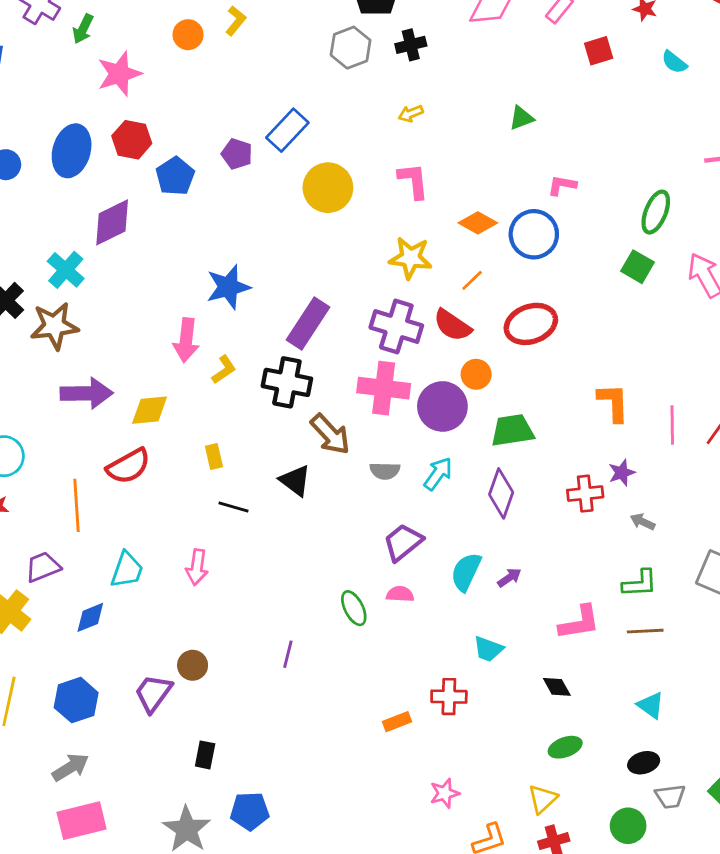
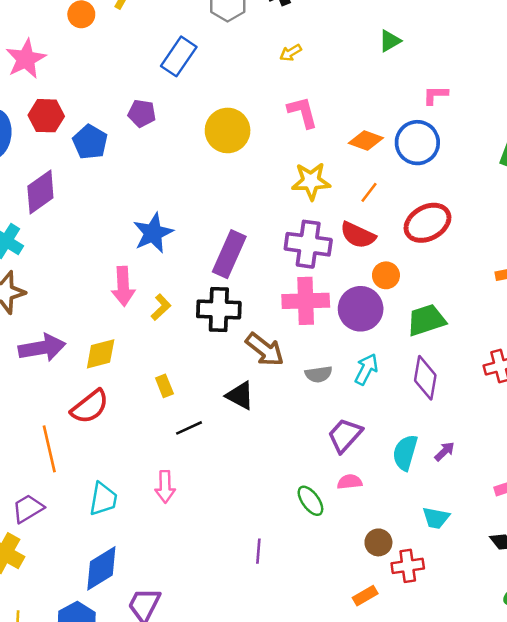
blue rectangle: (287, 130) -> (179, 56), moved
black line: (233, 507) -> (189, 428), turned -32
blue diamond: (90, 617) -> (101, 568), moved, size x1.5
brown circle: (193, 665) -> (378, 542), moved

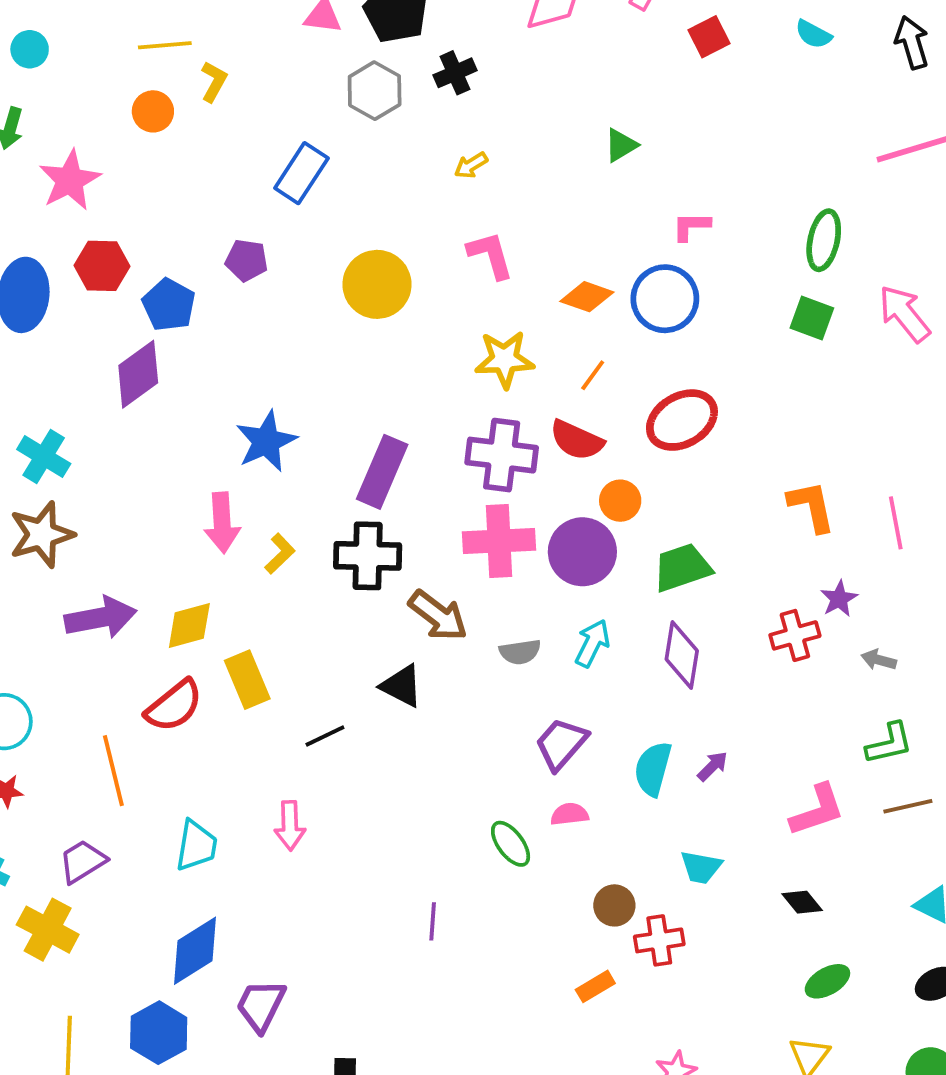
purple diamond: (40, 192) -> (138, 374), moved
yellow rectangle: (164, 386) -> (247, 680), moved, size x1.6

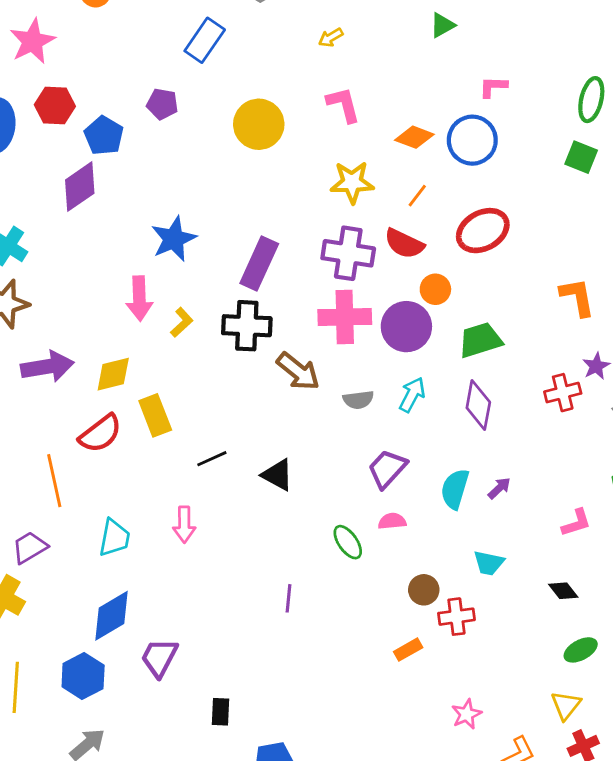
black triangle: (402, 686) -> (277, 475), moved
pink L-shape: (817, 810) -> (576, 523), size x0.7

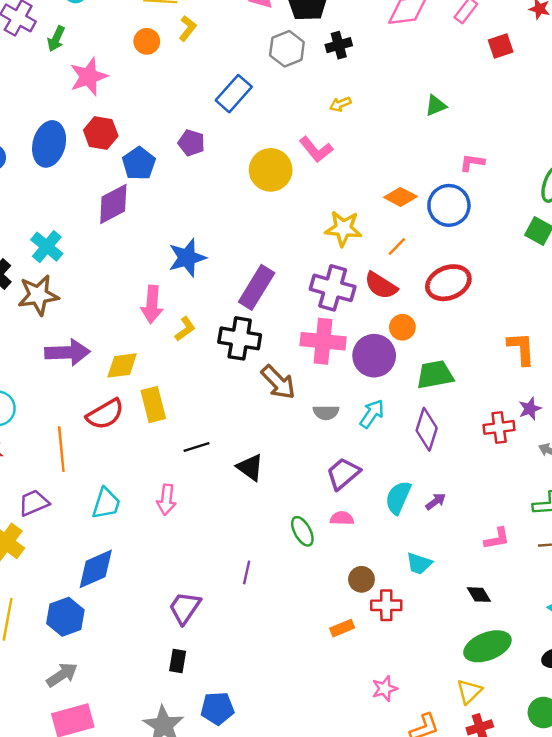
pink L-shape: (343, 105) -> (316, 149), moved, turned 148
green ellipse: (581, 650) -> (487, 646), size x1.6
purple trapezoid: (159, 658) -> (185, 608), moved

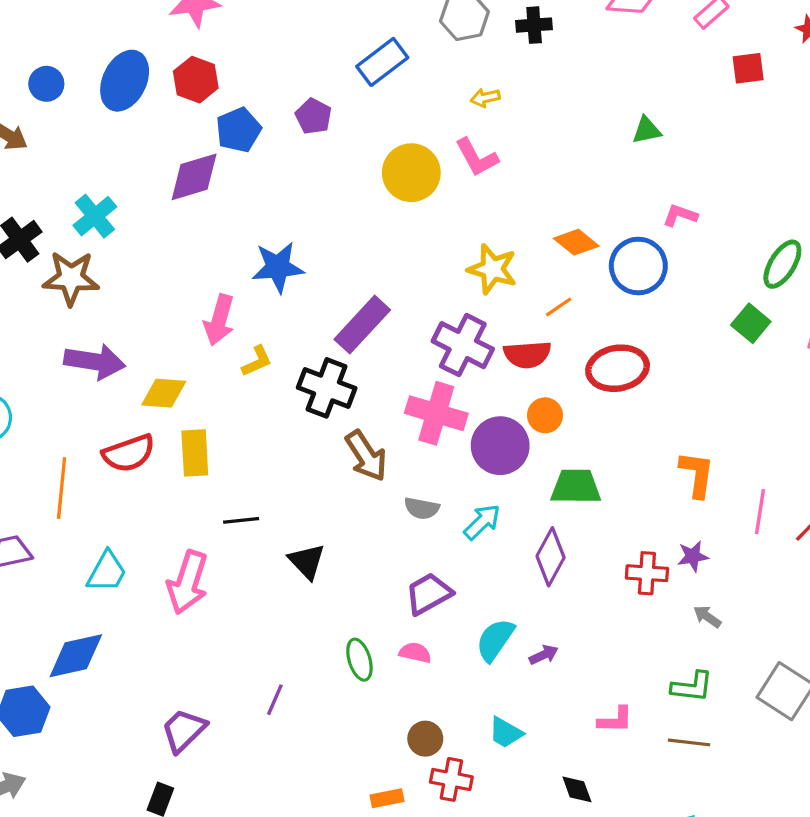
yellow arrow: (340, 104) -> (485, 98), moved
red semicircle: (381, 286) -> (527, 354), turned -48
pink arrow: (166, 500) -> (188, 582), size x1.5

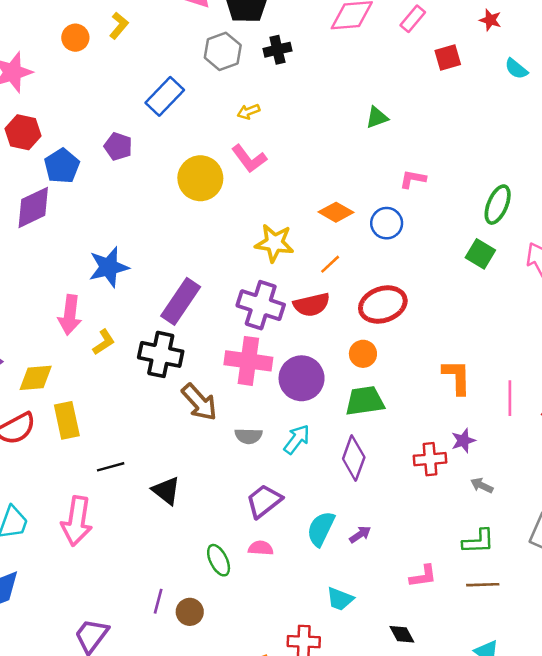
blue circle: (638, 266) -> (387, 223), size x0.7
orange circle: (545, 415) -> (363, 354), moved
brown circle: (425, 739) -> (190, 612), moved

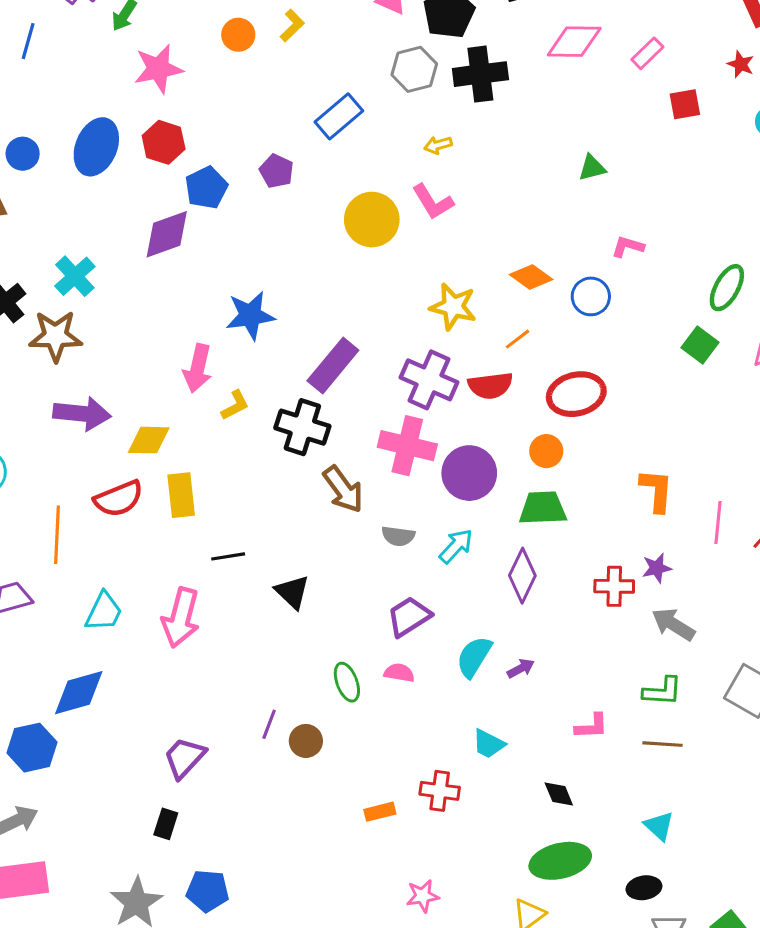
black cross: (277, 50) -> (480, 74), size x1.6
gray arrow: (482, 485) -> (673, 624), size x1.6

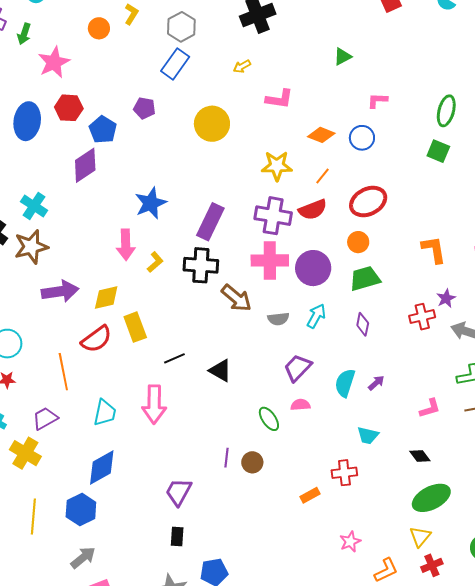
gray hexagon: (414, 69) -> (181, 27), moved
pink L-shape: (433, 202) -> (279, 99), moved, turned -36
purple diamond: (522, 576) -> (363, 324), size x0.7

